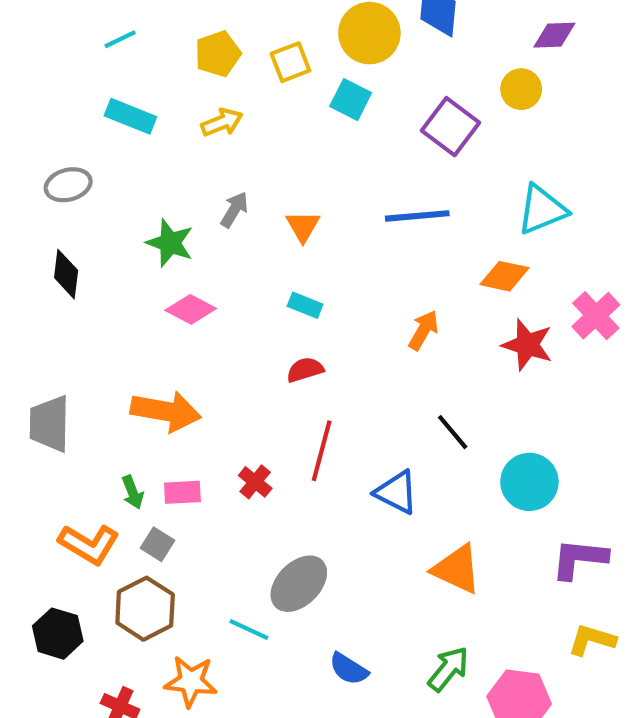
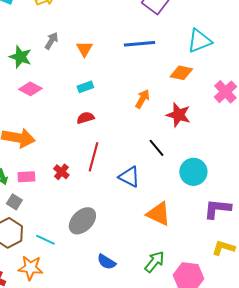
cyan rectangle: (305, 305) -> (85, 87), turned -42
red star: (527, 345) -> (178, 115), moved
cyan line: (249, 629) -> (45, 240), moved

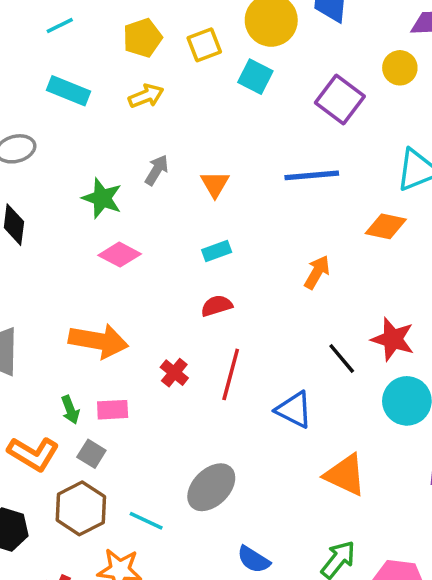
red star: (178, 115) -> (393, 339), moved
red cross: (61, 172) -> (174, 373), moved

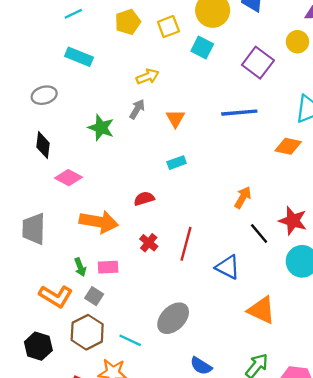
yellow arrow: (146, 96) -> (148, 77), moved
pink diamond: (120, 255) -> (69, 178), moved
orange arrow: (317, 272) -> (243, 197), moved
red semicircle: (217, 306) -> (144, 199), moved

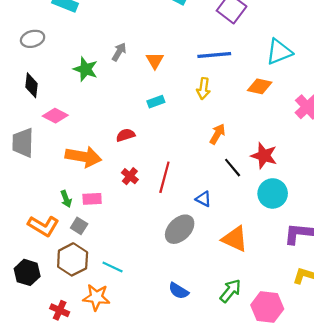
yellow arrow: (148, 77) -> (203, 89), moved, turned 120
gray trapezoid: (34, 229) -> (23, 143), moved
blue triangle: (228, 267) -> (203, 199), size x0.7
gray ellipse: (173, 318) -> (180, 229), moved

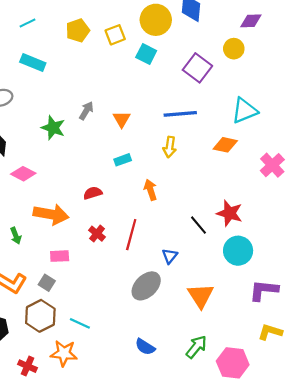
orange arrow: (217, 134) -> (150, 190), moved, turned -48
green arrow: (66, 199) -> (16, 236), moved
blue triangle: (203, 199) -> (170, 256), turned 42
orange triangle: (235, 239) -> (201, 296), turned 32

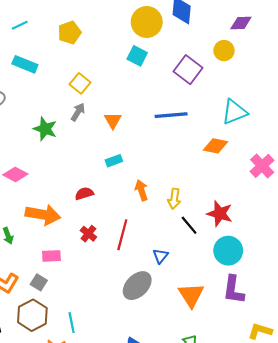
yellow square: (115, 35) -> (80, 83), moved, turned -30
yellow arrow: (170, 147) -> (174, 199), moved
purple L-shape: (264, 290) -> (233, 290), moved, turned -88
cyan line: (80, 323) -> (72, 323), turned 54

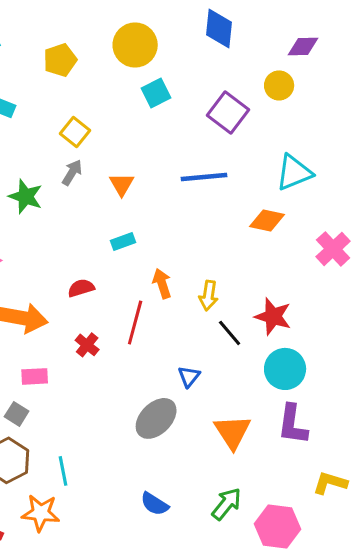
yellow circle: (147, 22) -> (135, 45), moved
cyan square: (137, 56) -> (156, 93), turned 36
red line: (122, 235) -> (135, 322), moved

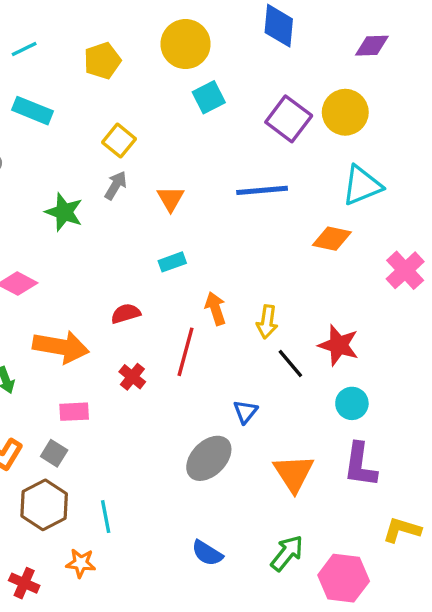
yellow circle: (279, 85) -> (345, 112), moved, size x1.4
cyan circle: (285, 369) -> (352, 403), size x0.7
orange star: (41, 513) -> (81, 563), size x0.7

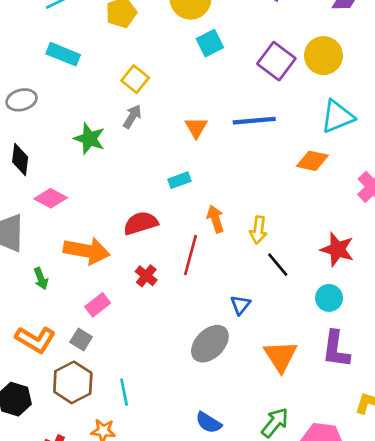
orange triangle: (171, 199) -> (196, 128), moved
red semicircle: (126, 314) -> (141, 223), size x1.4
red star: (339, 345) -> (337, 249), moved
pink rectangle: (74, 412) -> (98, 305), turned -35

